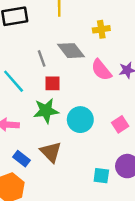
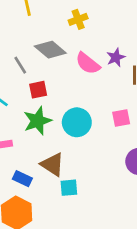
pink square: (120, 124) -> (121, 118), turned 35
cyan square: (101, 176) -> (69, 188), moved

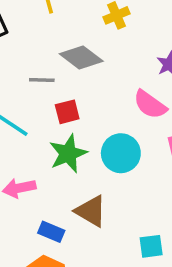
pink semicircle: (88, 63) -> (150, 105), moved
gray line: (20, 65) -> (42, 80), turned -54
cyan square: (69, 188) -> (151, 246), moved

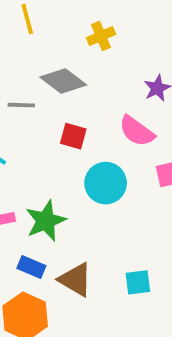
red square: (67, 112) -> (73, 136), moved, turned 30
green star: (68, 154) -> (46, 221), moved
brown triangle: (91, 211) -> (75, 280), moved

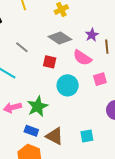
gray diamond: (63, 81) -> (60, 38), moved
gray line: (21, 105) -> (22, 47), turned 40

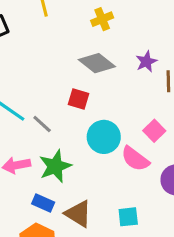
gray line: (22, 47) -> (42, 124), moved
pink semicircle: (82, 58) -> (135, 159), moved
pink square: (100, 79) -> (154, 131), turned -32

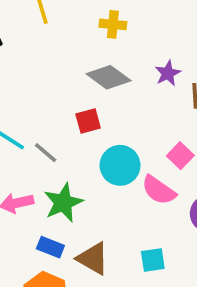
yellow cross: (102, 19) -> (113, 24), turned 30
red square: (78, 99) -> (88, 121), turned -30

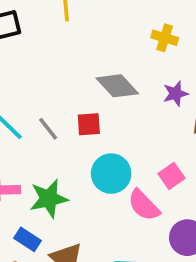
yellow cross: (113, 24) -> (165, 38), moved
gray line: (46, 153) -> (48, 129), moved

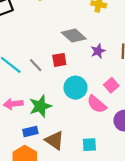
purple star: (175, 94) -> (98, 51), moved
blue rectangle: (28, 239) -> (30, 131), turned -40

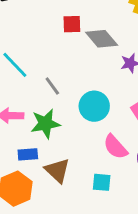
red square: (59, 60) -> (72, 24), moved
gray line: (36, 65) -> (52, 86), moved
pink semicircle: (97, 104) -> (115, 147), moved

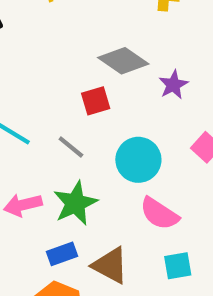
red square: (72, 24) -> (96, 101), moved
pink semicircle: (115, 147) -> (159, 214), moved

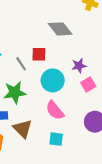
purple star: (173, 85) -> (79, 66), moved
red square: (96, 101) -> (39, 54), moved

